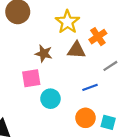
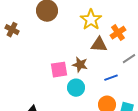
brown star: (44, 53) -> (80, 65), moved

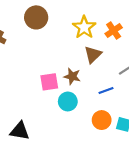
orange cross: (118, 33) -> (114, 31), moved
brown triangle: (99, 45) -> (93, 55), turned -48

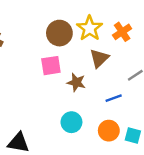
brown circle: (36, 17) -> (59, 33), moved
pink square: (49, 82) -> (51, 66), moved
cyan circle: (68, 101) -> (71, 122), moved

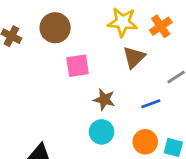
yellow star: (90, 28) -> (123, 22), turned -30
brown circle: (59, 33) -> (55, 28), moved
brown star: (76, 82) -> (104, 100), moved

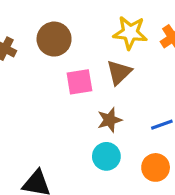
brown triangle: (134, 57) -> (119, 72), moved
brown star: (104, 100) -> (110, 120), turned -30

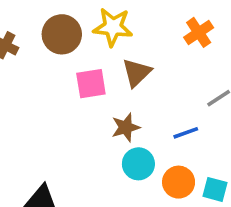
yellow star: (130, 33) -> (113, 27), moved
cyan circle: (106, 156) -> (138, 164), moved

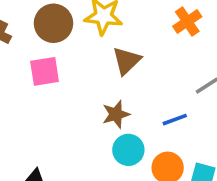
pink square: (91, 84) -> (45, 71), moved

